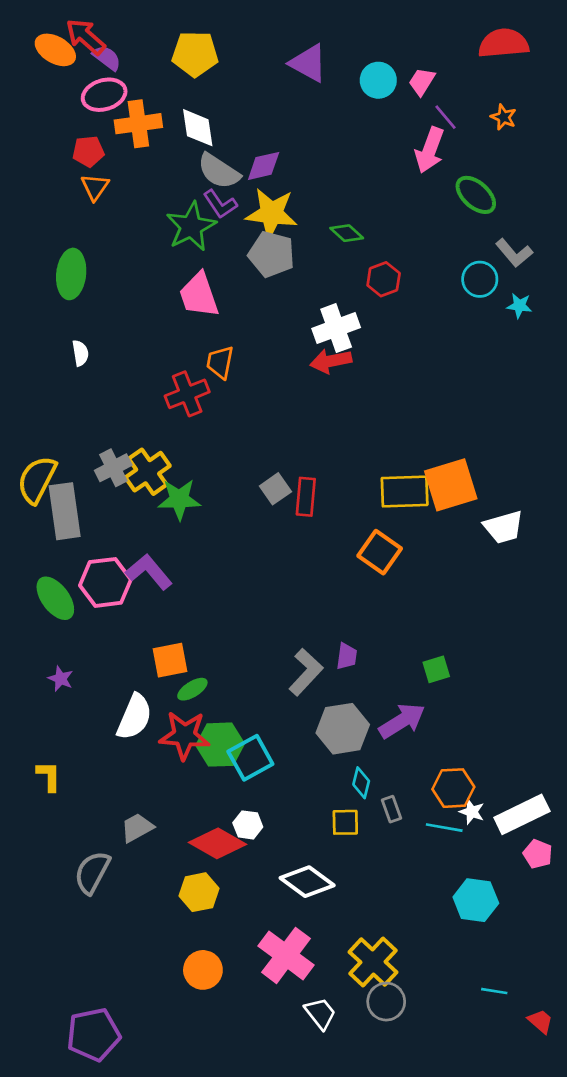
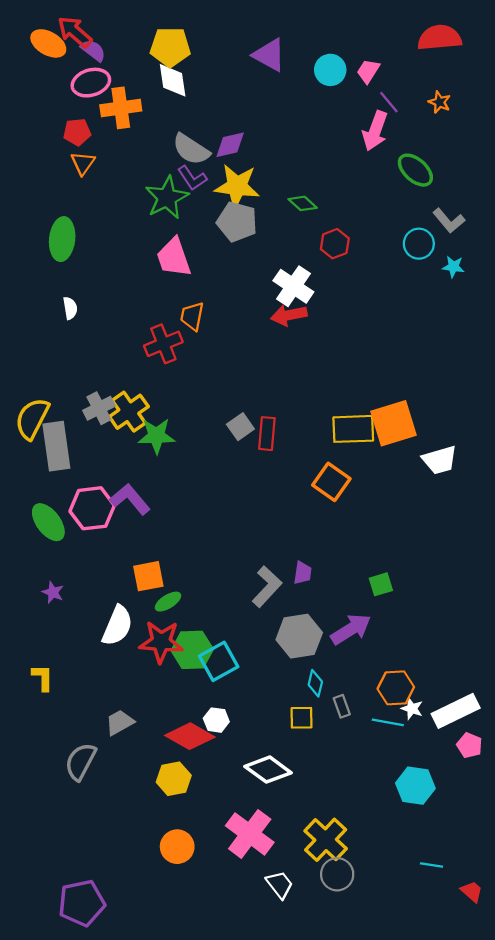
white diamond: (198, 128) -> (173, 80), moved
white cross: (336, 328) -> (293, 286), turned -36

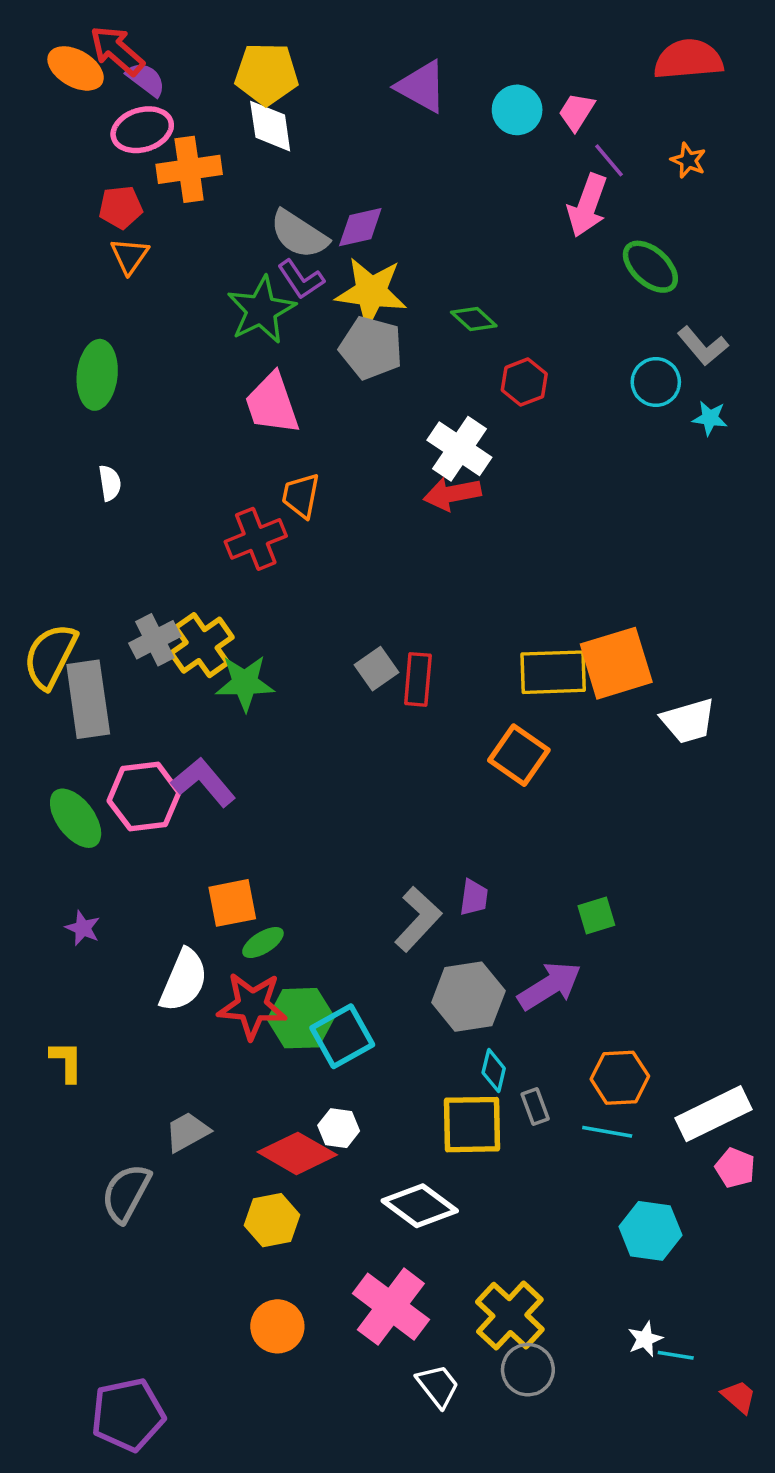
white star: (412, 709) -> (645, 1339), moved, turned 30
yellow square: (301, 718) -> (472, 1125), size x1.6

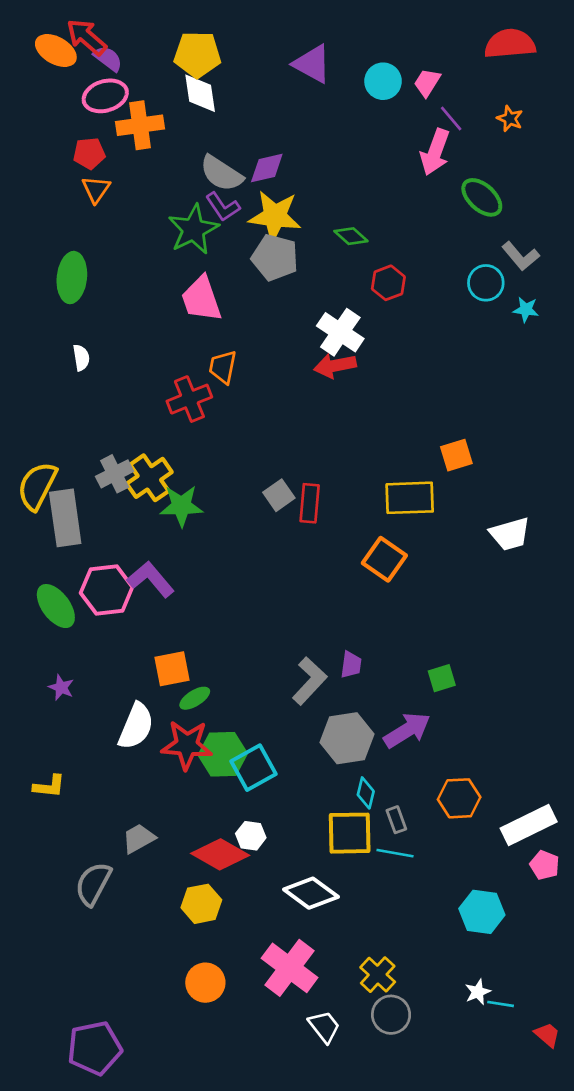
orange square: (616, 663) -> (456, 455), moved, size x0.6
yellow L-shape: (67, 1061) -> (49, 786), turned 96
cyan line: (607, 1132) -> (395, 853), moved
yellow cross: (510, 1316) -> (378, 975), size x0.7

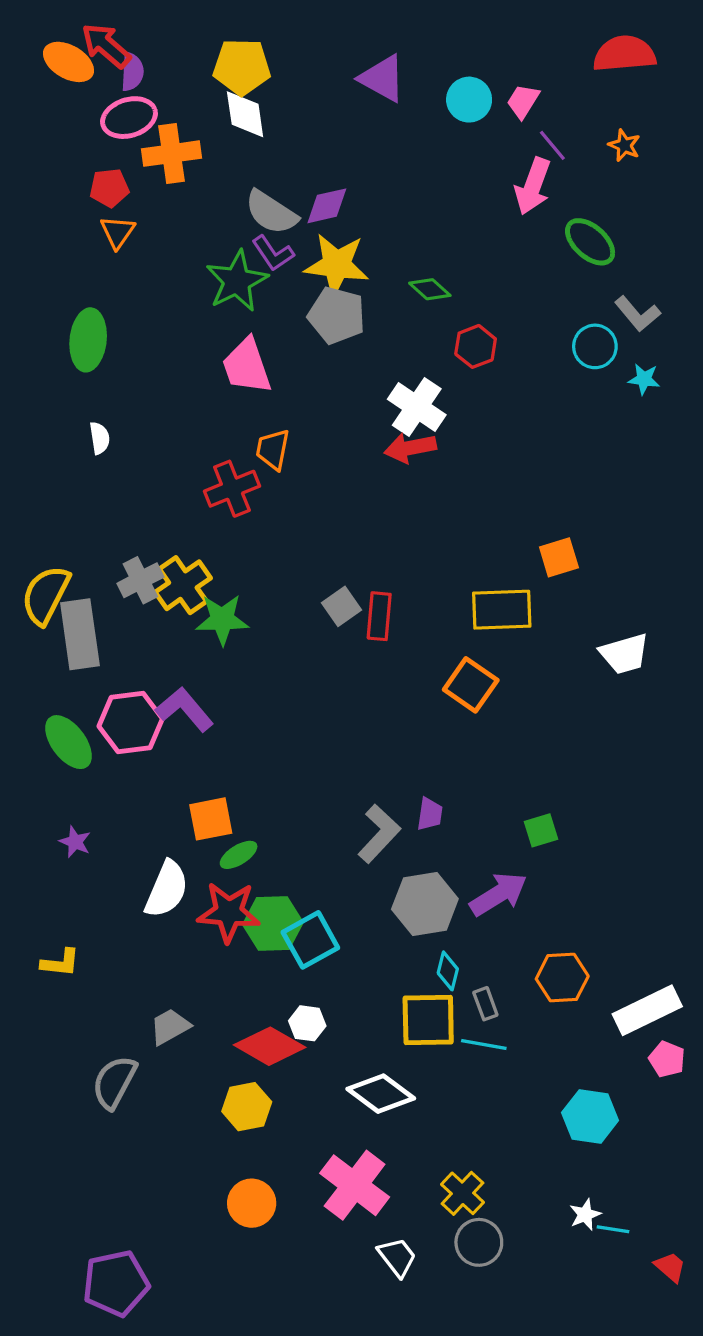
purple semicircle: (108, 59) -> (132, 72), turned 56

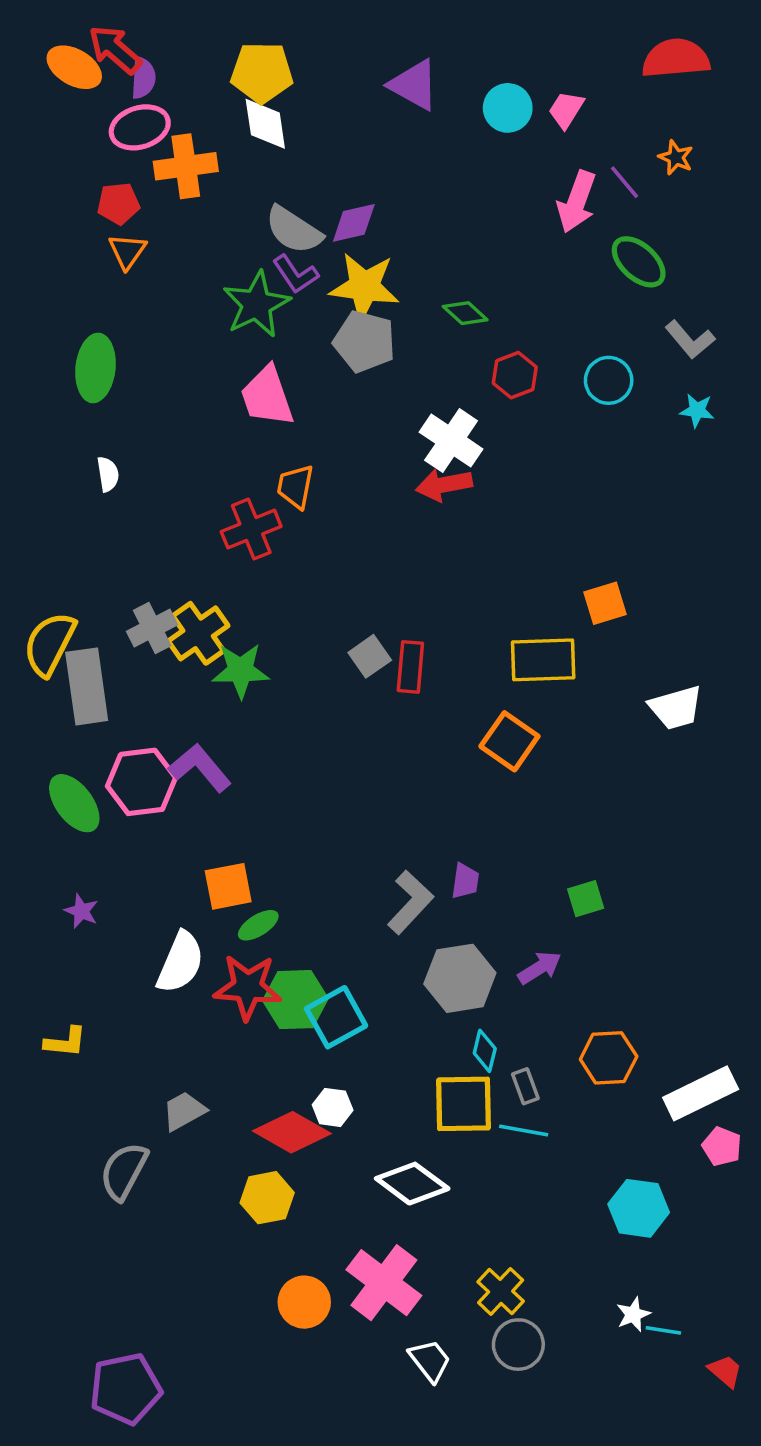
purple line: (552, 145) -> (624, 182), moved
cyan circle: (595, 346) -> (609, 380), moved
purple arrow: (498, 894) -> (540, 968), size x0.7
orange circle: (252, 1203) -> (304, 1302), moved

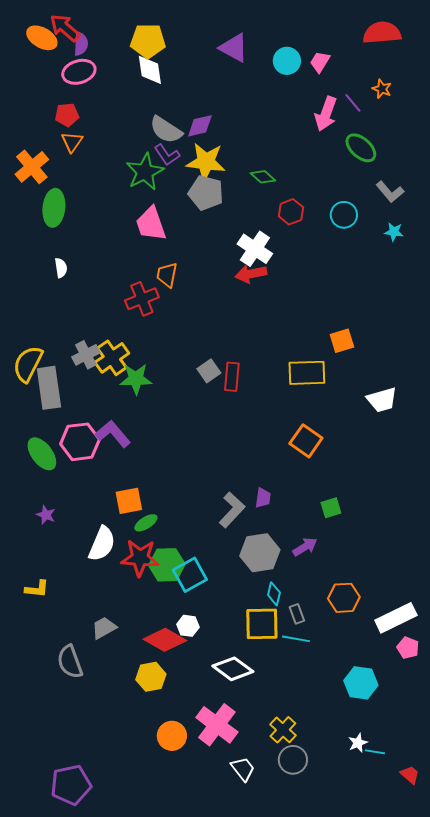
orange cross: (186, 166) -> (32, 167), moved, turned -32
orange square: (509, 741) -> (306, 441), moved
gray semicircle: (124, 1171) -> (70, 662), turned -48

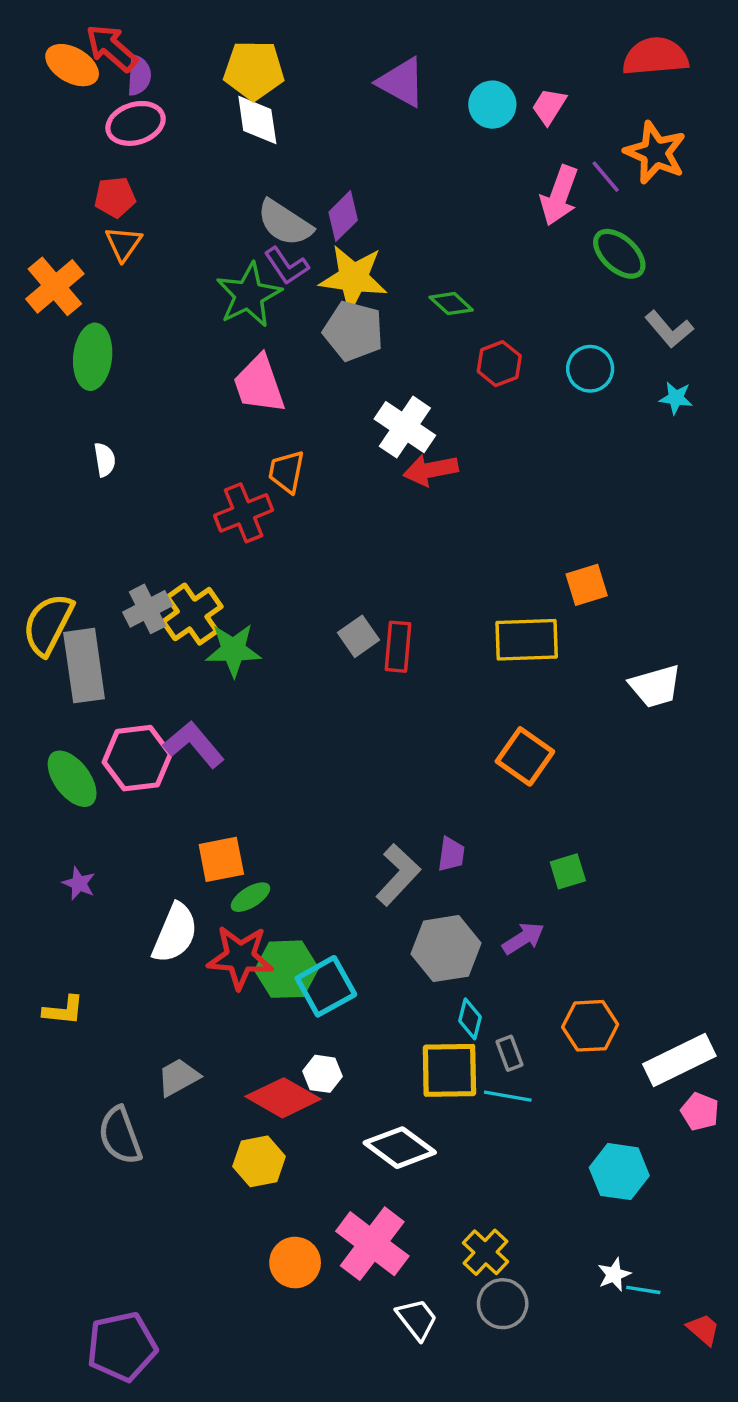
orange star: (382, 89) -> (655, 153), size x1.8
purple diamond: (200, 126) -> (343, 216), turned -32
white cross: (255, 249) -> (405, 427), moved

